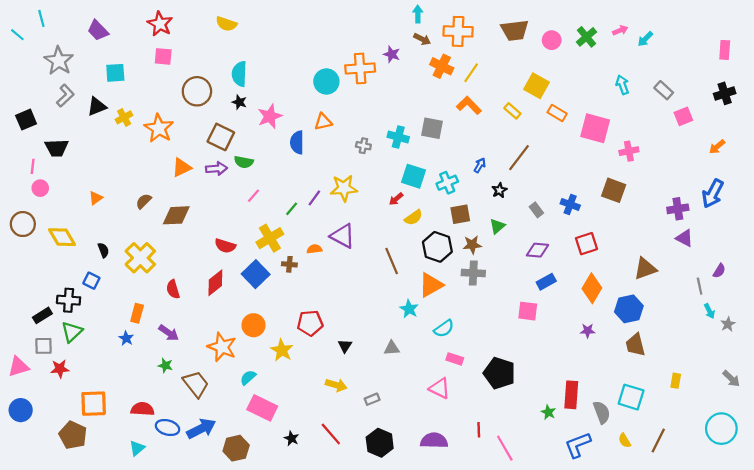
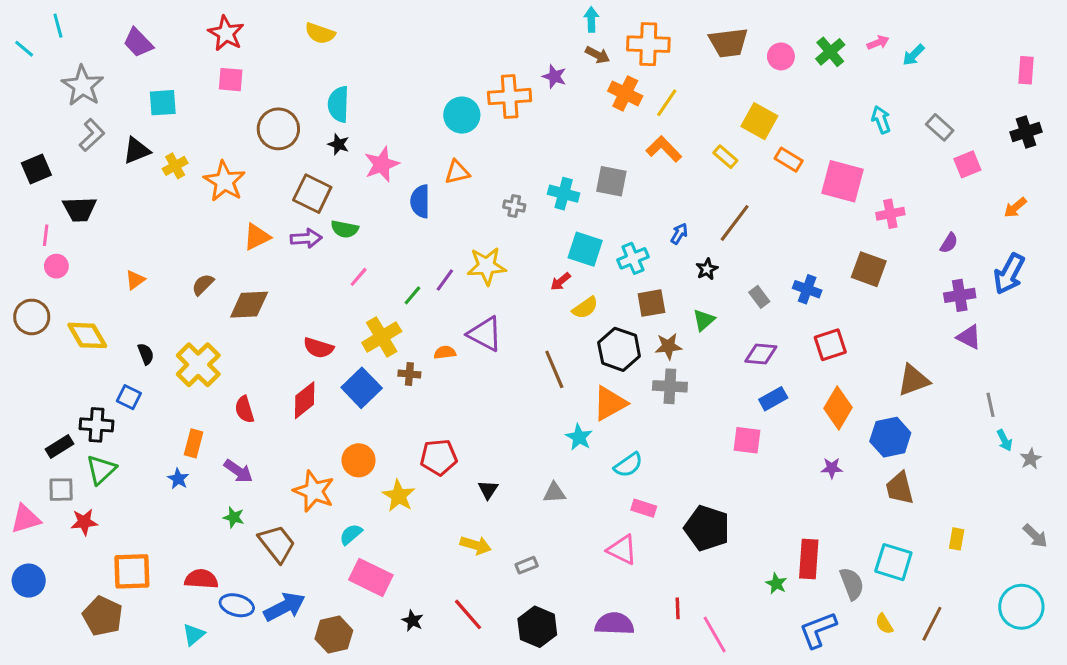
purple semicircle: (719, 271) -> (949, 243), moved

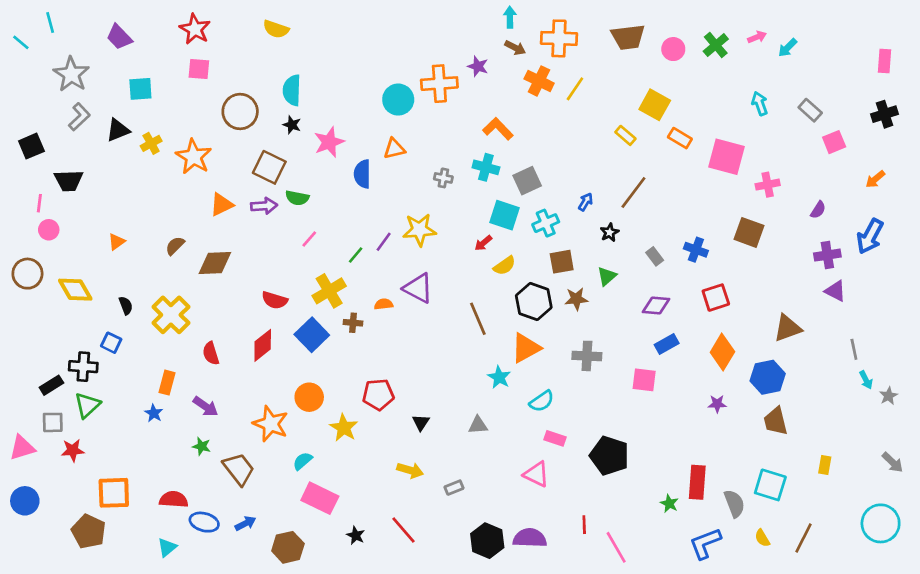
orange L-shape: (664, 149) -> (498, 129), moved
gray square: (611, 181) -> (527, 181), moved, turned -36
gray cross: (670, 386) -> (587, 356), moved
blue arrow: (285, 607) -> (245, 523), size x0.6
black hexagon: (537, 627) -> (487, 541), moved

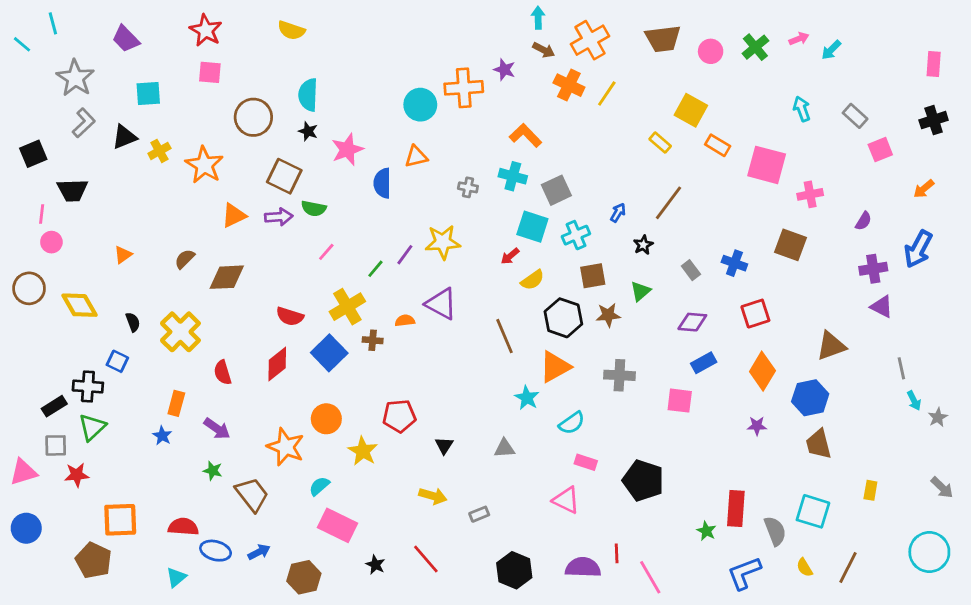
orange cross: (559, 38) -> (590, 40), turned -32
purple semicircle: (530, 538) -> (583, 567), moved

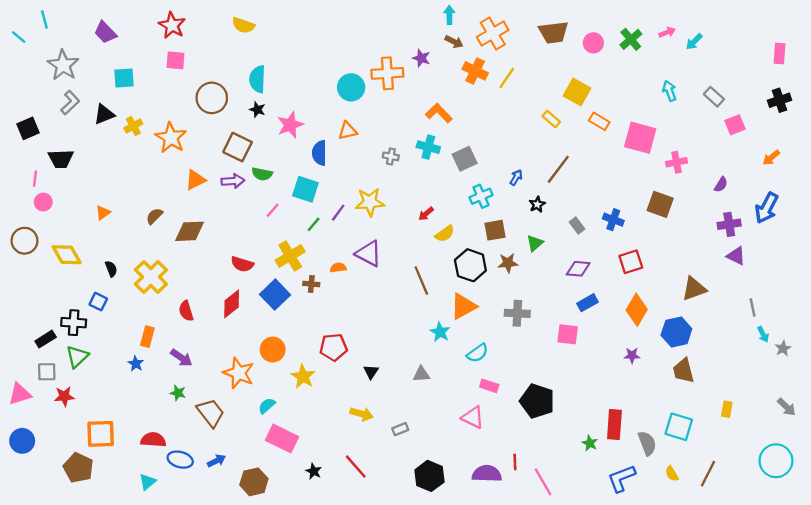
cyan square: (532, 227) -> (305, 189), moved

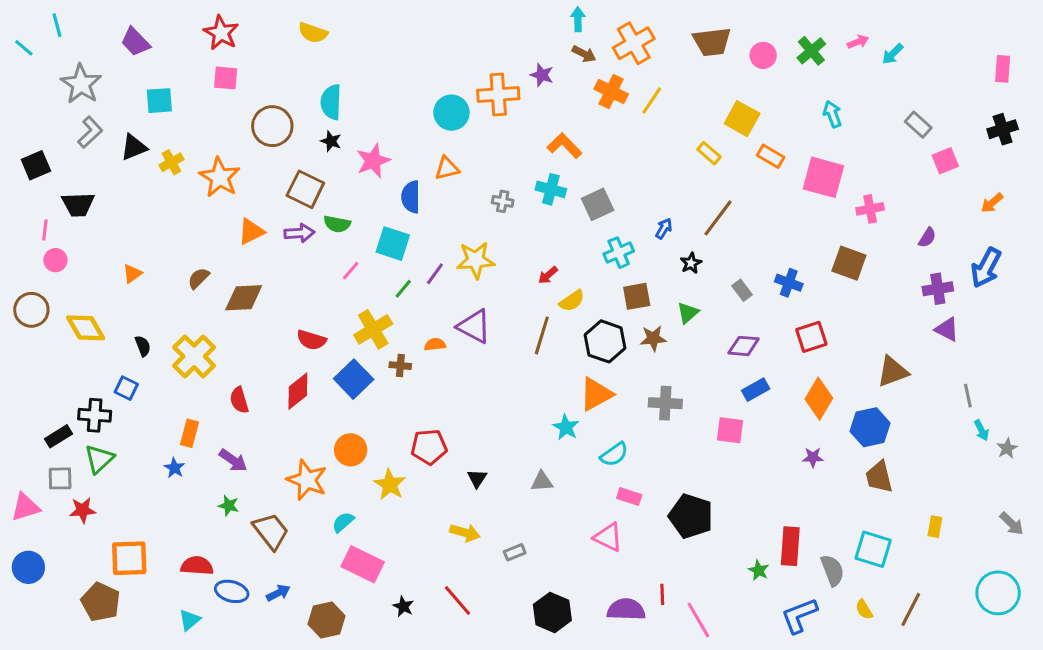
cyan arrow: (669, 91) -> (832, 114), moved
brown line: (421, 280) -> (542, 335), moved, turned 40

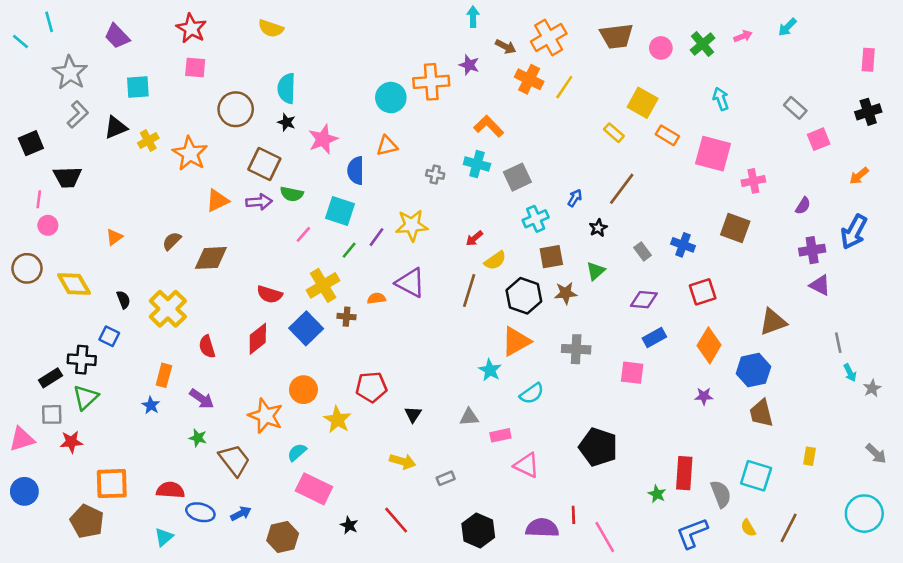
cyan arrow: (578, 19) -> (473, 17), moved
cyan arrow: (893, 54) -> (787, 27), moved
pink rectangle: (629, 497) -> (500, 435), moved, turned -30

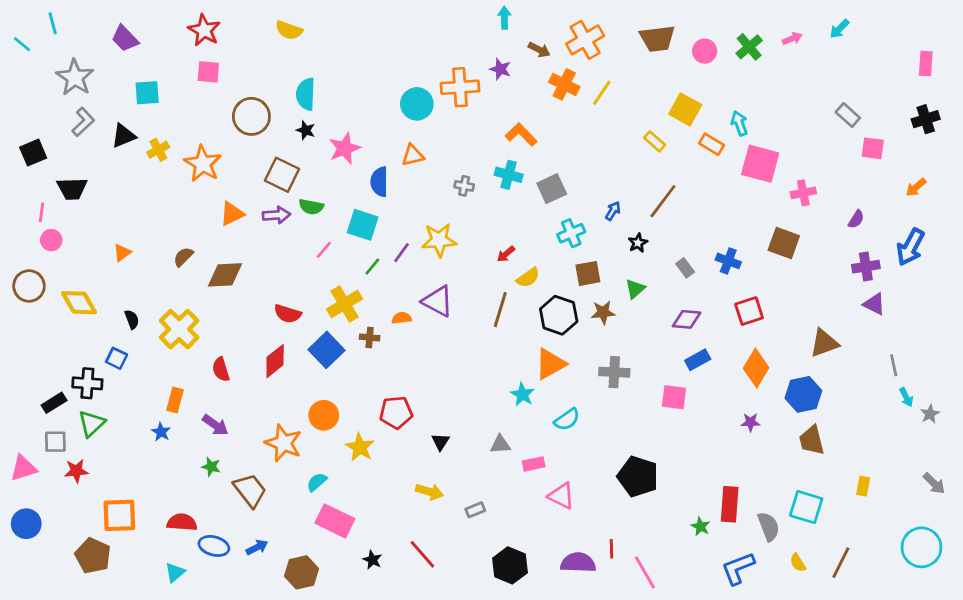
cyan arrow: (721, 99) -> (739, 123), moved
pink square: (819, 139) -> (873, 148), turned 30

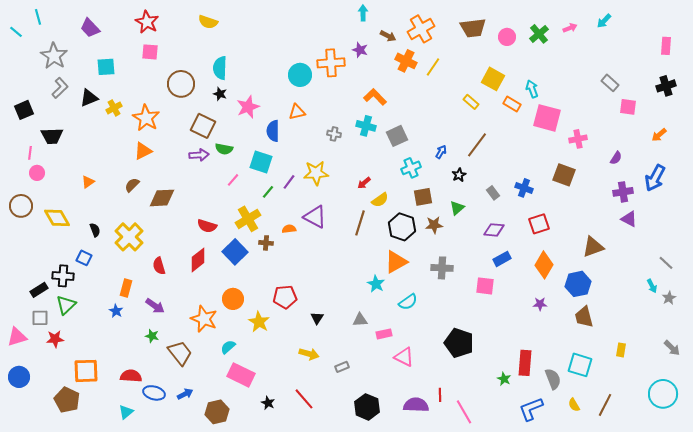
orange triangle: (232, 214) -> (143, 151), moved
gray line: (894, 365) -> (666, 263), moved, turned -35

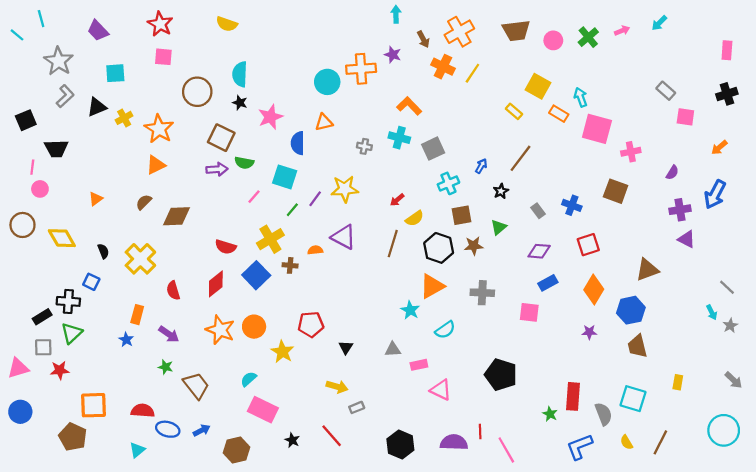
brown arrow: (388, 36) -> (423, 39), turned 35
orange star: (204, 319) -> (220, 330), moved
gray rectangle: (342, 367) -> (357, 407), moved

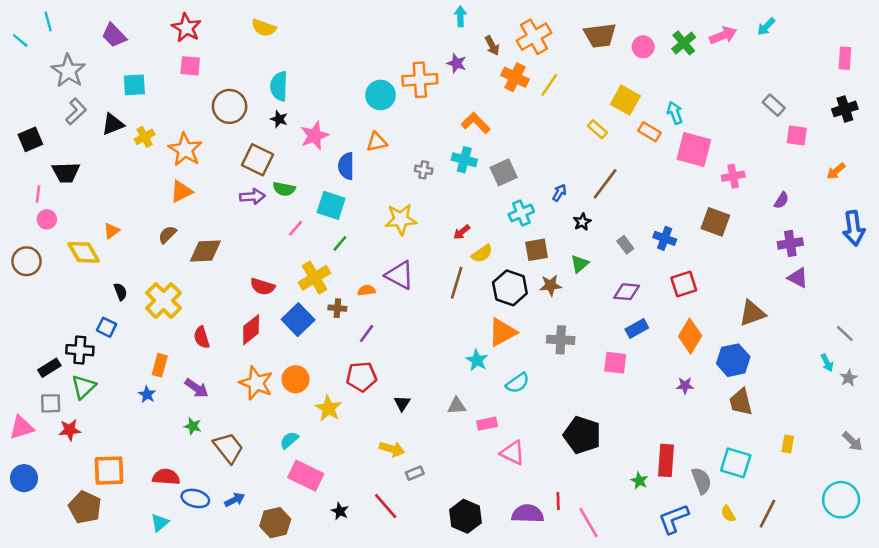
pink arrow: (622, 31) -> (723, 35), size x1.5
blue arrow: (715, 194) -> (854, 228), moved, turned -36
purple line: (315, 199) -> (367, 334), moved
yellow diamond: (62, 238) -> (84, 252), moved

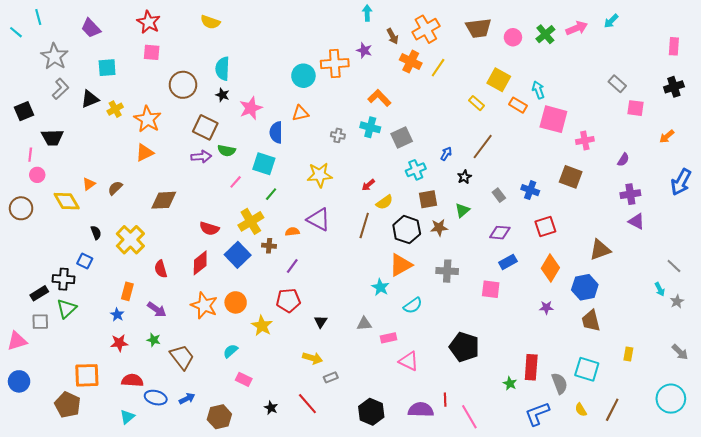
blue arrow: (854, 228) -> (681, 182), turned 36
brown semicircle: (167, 235) -> (115, 188), moved
red star: (70, 430) -> (119, 343), moved
pink rectangle: (306, 476) -> (244, 379), size x0.6

